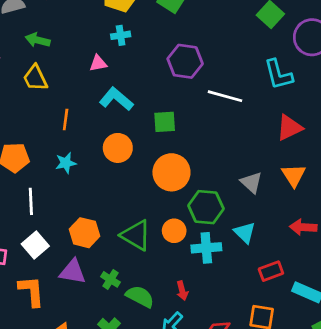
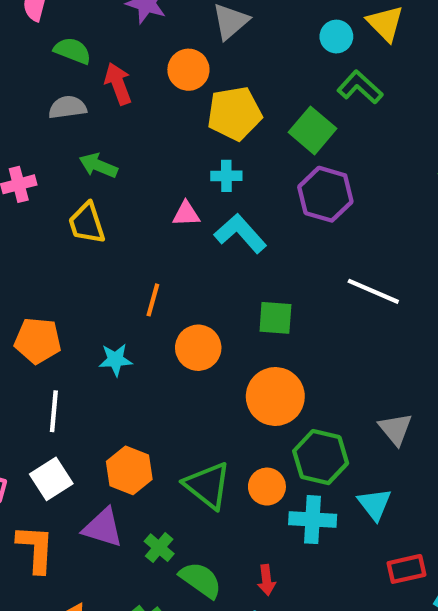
purple hexagon: (185, 61) -> (325, 194), moved
cyan L-shape: (116, 99) -> (240, 233), moved
orange line: (66, 120) -> (153, 300), moved

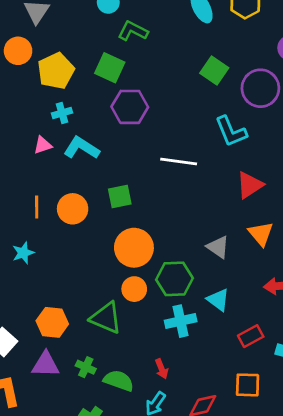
orange circle: (198, 348) -> (73, 209), moved
orange circle: (267, 487) -> (134, 289), moved

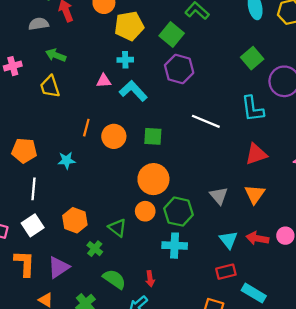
cyan triangle: (218, 300) -> (228, 240), moved
green triangle: (106, 318) -> (117, 228), size x0.7
purple triangle: (46, 364) -> (59, 267), moved, turned -50
green cross: (86, 367) -> (95, 249), moved

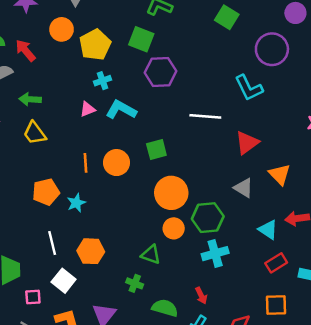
green square: (252, 58) -> (227, 17), moved
orange pentagon: (24, 151) -> (46, 192), moved
red triangle: (256, 154) -> (247, 143), moved
orange hexagon: (75, 220) -> (91, 251), moved

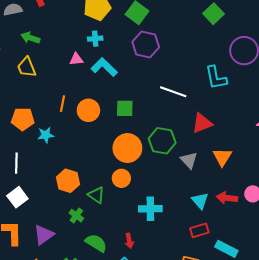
green hexagon: (208, 218) -> (162, 141), moved
orange hexagon: (91, 251) -> (68, 181), moved

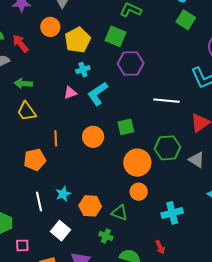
cyan L-shape: (104, 67) -> (98, 94), turned -65
orange line: (62, 104) -> (56, 138), moved
cyan star: (46, 135) -> (63, 194), moved
white square: (17, 197) -> (61, 231), moved

